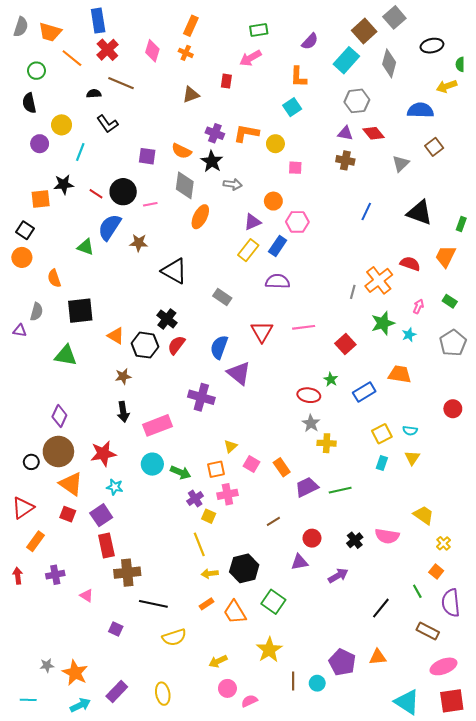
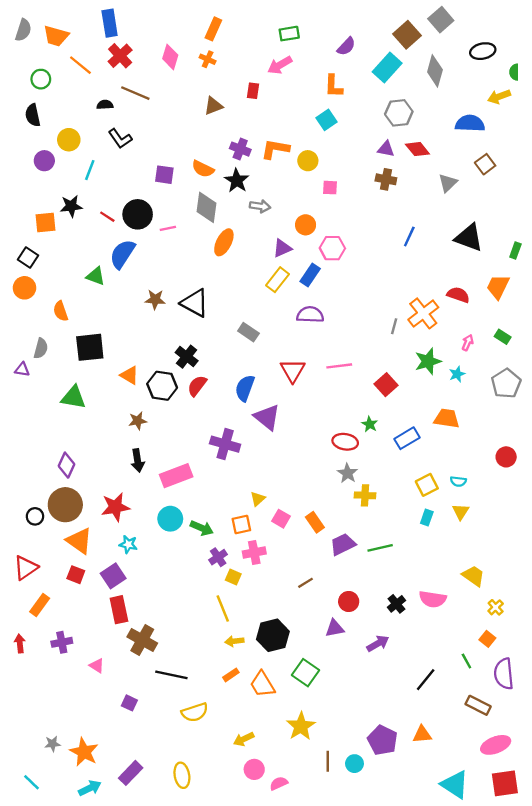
brown star: (139, 243) -> (155, 299), moved
brown cross: (127, 573) -> (142, 640), turned 35
cyan line: (28, 700) -> (31, 782), turned 42

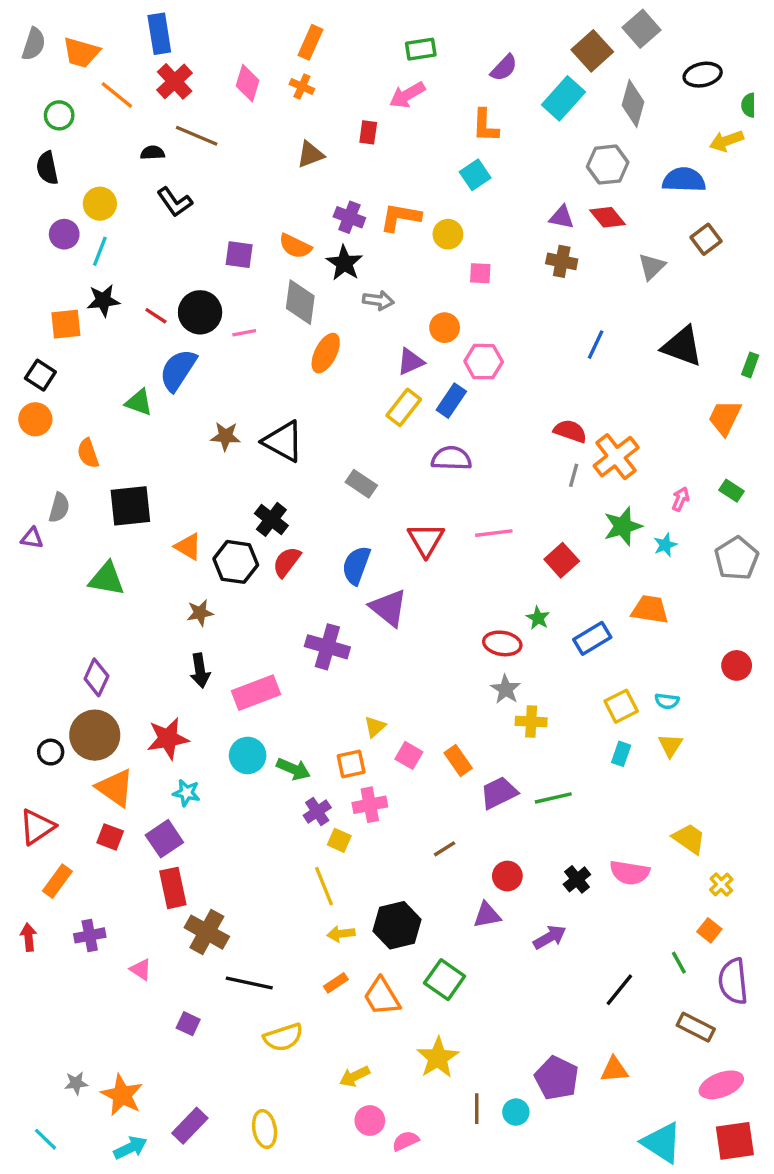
gray hexagon: (399, 113) -> (608, 165), moved
cyan line: (90, 170) -> (100, 251), moved
red semicircle: (458, 295) -> (570, 431), moved

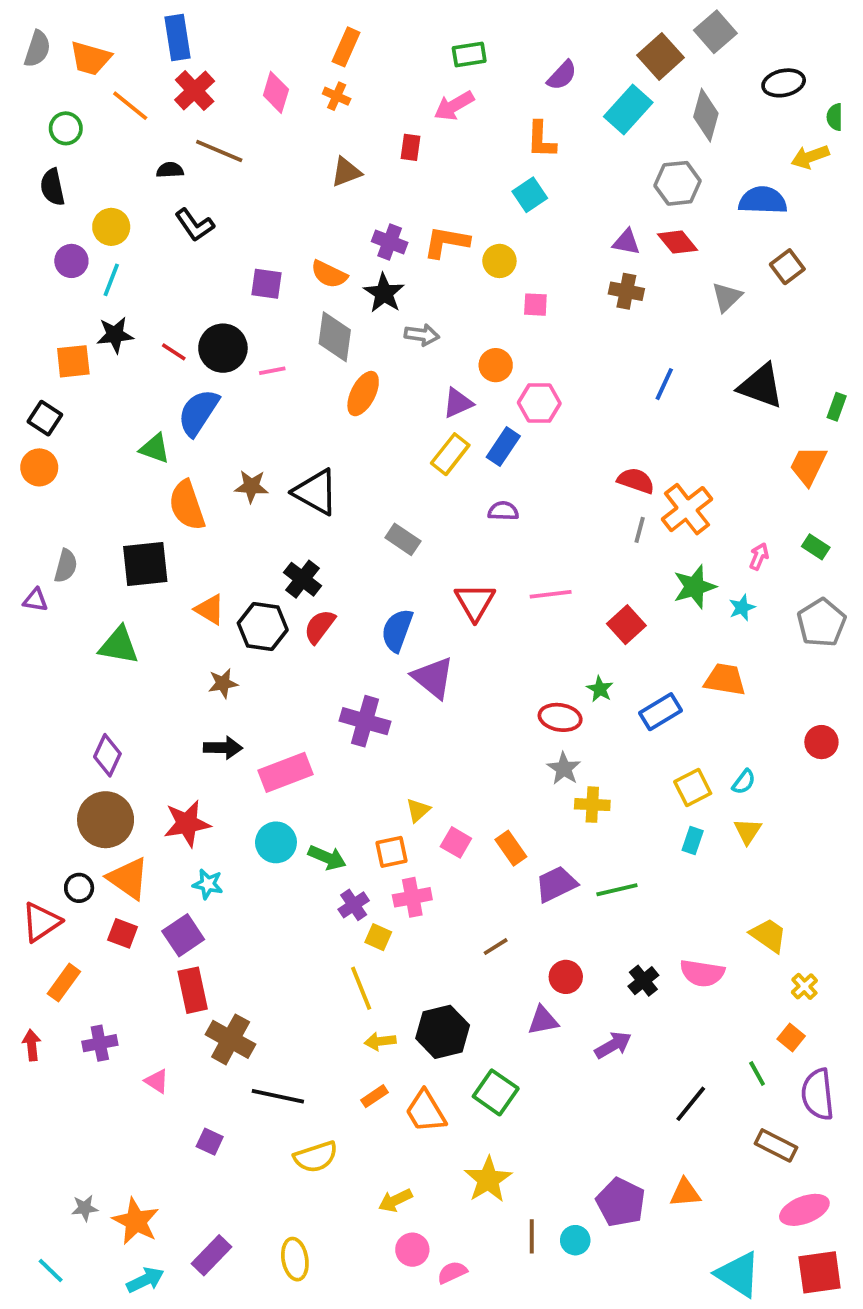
orange semicircle: (88, 453) -> (187, 505), moved, size x1.5
purple semicircle: (451, 458) -> (503, 511), size x0.7
black arrow: (200, 671) -> (223, 748), turned -80
cyan semicircle: (667, 701) -> (744, 782), turned -60
black circle: (51, 752) -> (79, 888), moved

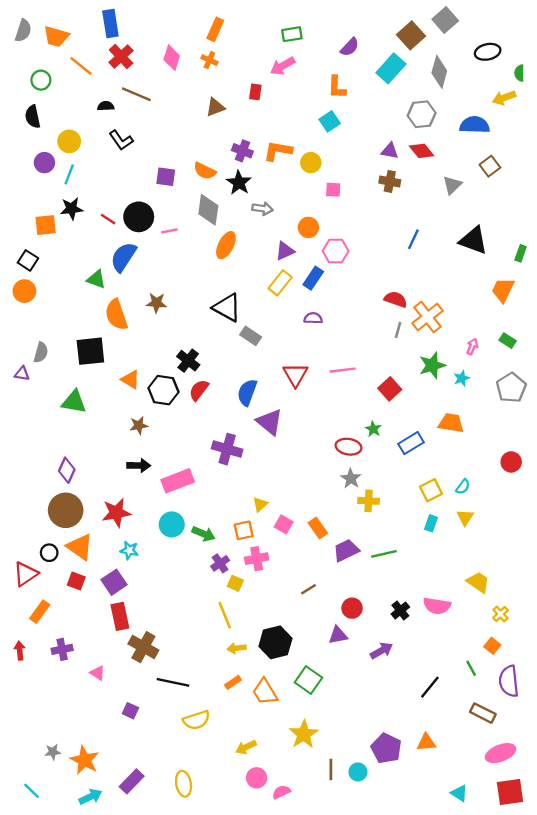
black triangle: (316, 492) -> (227, 308), moved
cyan triangle: (738, 1274) -> (459, 793), size x0.6

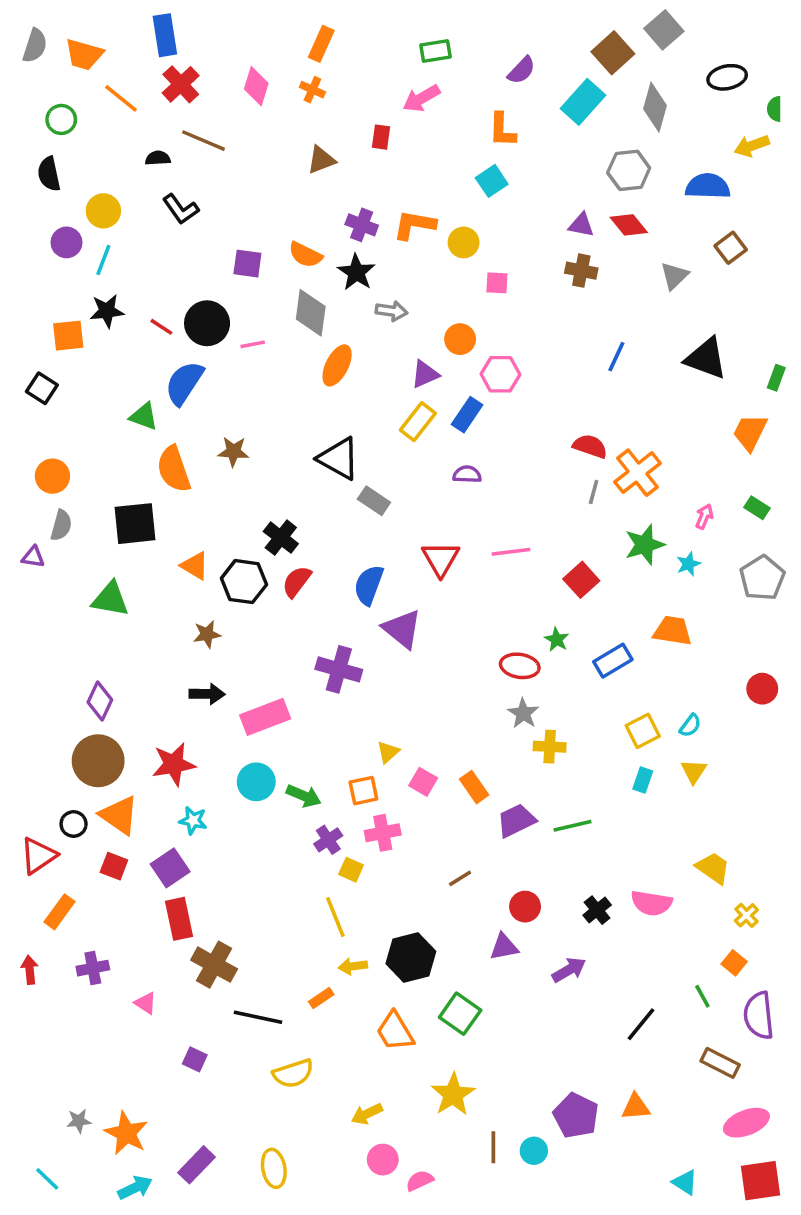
orange circle: (24, 291) -> (52, 476), moved
orange rectangle: (233, 682) -> (321, 998), moved

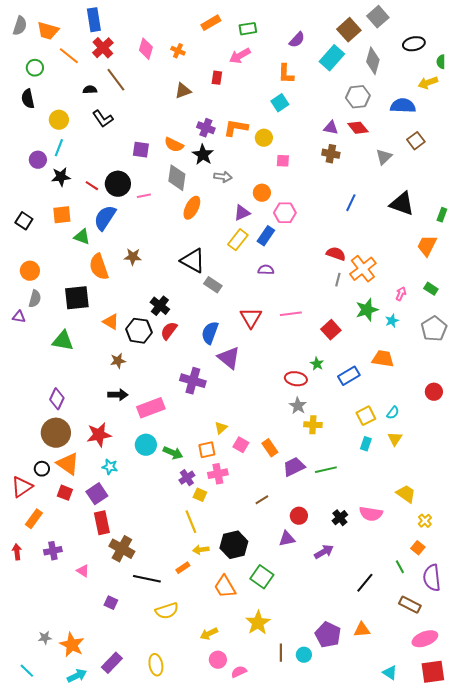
orange rectangle: (321, 44) -> (211, 23), moved, turned 36
brown line: (204, 141) -> (116, 80), turned 30
purple circle: (66, 242) -> (38, 160), moved
orange square: (68, 336) -> (62, 215), moved

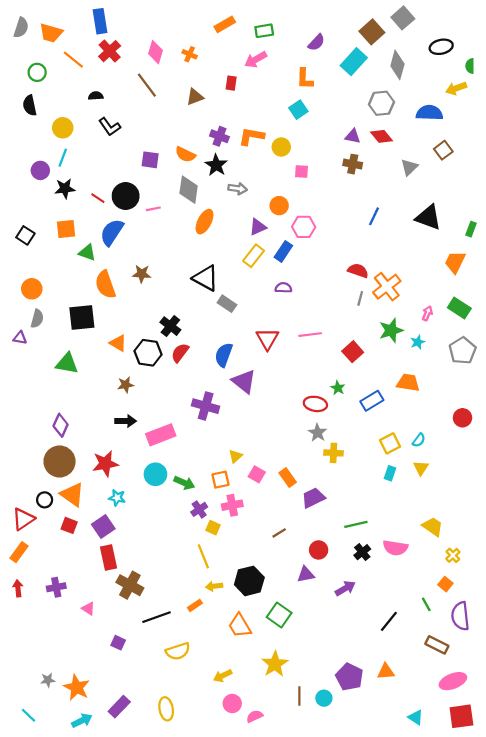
brown line: (116, 80) -> (147, 85), moved
green rectangle: (431, 289) -> (459, 308), size x1.5
green line: (326, 470) -> (356, 524), moved
orange rectangle: (34, 519) -> (19, 552), moved
black line: (147, 579) -> (157, 617), turned -32

